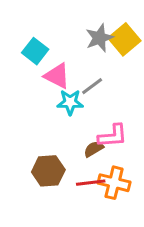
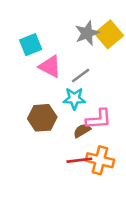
cyan square: (35, 51) -> (31, 45), turned 30
cyan star: (70, 102) -> (74, 99), moved
brown hexagon: (48, 171) -> (42, 118), moved

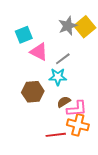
pink L-shape: (99, 119) -> (77, 109), moved
red line: (79, 160) -> (56, 135), moved

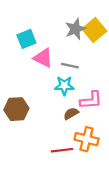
gray line: (63, 59) -> (70, 66), turned 49
brown hexagon: (33, 92) -> (16, 109), moved
pink L-shape: (77, 109) -> (91, 100), moved

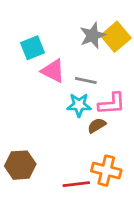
pink L-shape: (91, 100) -> (112, 104), moved
brown hexagon: (16, 109) -> (20, 165), moved
brown semicircle: (71, 114) -> (97, 125), moved

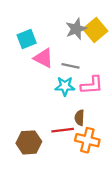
brown semicircle: (97, 125) -> (79, 118), moved, turned -56
brown hexagon: (20, 165) -> (29, 142), moved
red line: (76, 184) -> (63, 130), moved

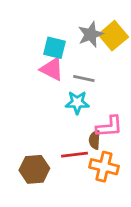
cyan square: (27, 39) -> (55, 48), moved, turned 36
pink L-shape: (92, 85) -> (109, 127), moved

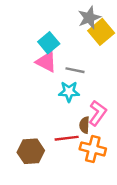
gray star: (91, 34) -> (89, 18), moved
cyan square: (55, 48) -> (49, 43), turned 36
pink L-shape: (109, 127) -> (98, 113), turned -50

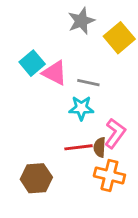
gray star: (89, 18) -> (81, 21), moved
cyan square: (49, 43) -> (32, 63), moved
red line: (67, 138) -> (79, 147), moved

